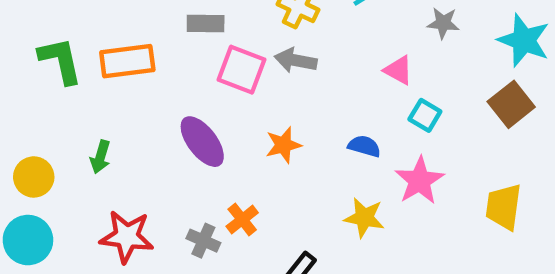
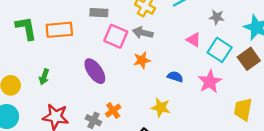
cyan square: (425, 115) -> (220, 50), moved, size x1.5
orange star: (283, 145) -> (142, 60), moved
pink star: (419, 181) -> (210, 82), moved
yellow star: (364, 218) -> (161, 108), moved

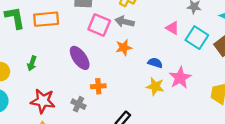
pink star: (210, 82) -> (180, 78), moved
yellow star: (161, 108) -> (155, 86), moved
orange cross: (113, 111) -> (98, 86), moved, turned 32

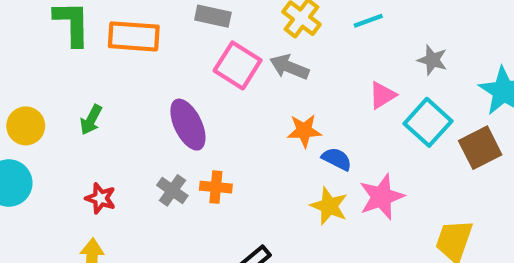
pink triangle: (172, 28) -> (382, 95), turned 48
orange star: (124, 47) -> (304, 131), moved
red star: (43, 101) -> (101, 198), size x0.6
gray cross: (78, 104) -> (172, 190), moved

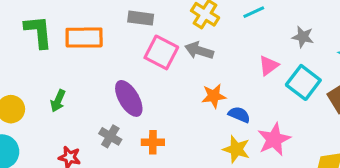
gray cross: (172, 190) -> (110, 136), moved

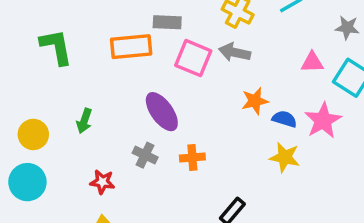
orange rectangle: (84, 38) -> (131, 47), moved
pink triangle: (269, 66) -> (312, 62), turned 40
pink star: (274, 139) -> (323, 121), moved

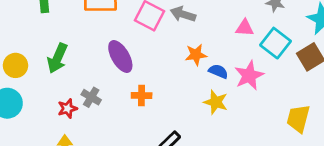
green arrow: (84, 121) -> (57, 58), size x1.5
gray cross: (145, 155) -> (91, 97), moved
red star: (102, 182) -> (67, 108), turned -30

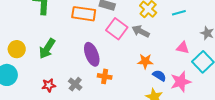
orange cross: (142, 96) -> (105, 76), moved
gray cross: (91, 97) -> (75, 84), moved

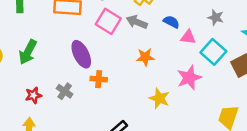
blue semicircle: (159, 76) -> (171, 22), moved

